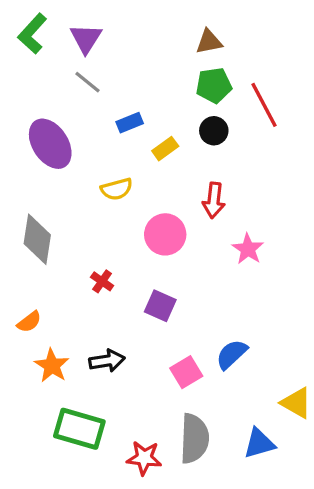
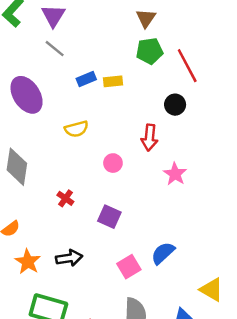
brown triangle: (209, 42) -> (146, 18), turned -45
black circle: (214, 131) -> (175, 105), moved
yellow rectangle: (165, 149) -> (113, 81), moved, turned 30
pink circle: (165, 234) -> (113, 163), size x0.6

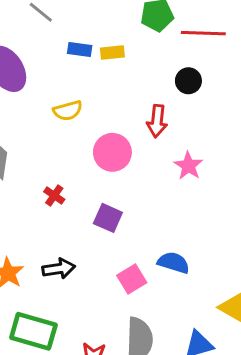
red line: (187, 66) -> (203, 33), turned -60
blue rectangle: (86, 79) -> (80, 49), turned 30
pink circle: (113, 163) -> (112, 152), size x1.6
blue semicircle: (163, 253) -> (174, 263), turned 60

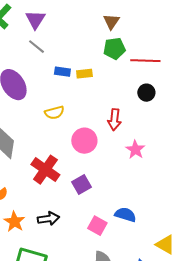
black circle: (188, 81) -> (146, 93), moved
red cross: (54, 196) -> (45, 170), size x2.0
purple square: (108, 218) -> (81, 185), turned 36
pink square: (132, 279) -> (97, 226), turned -30

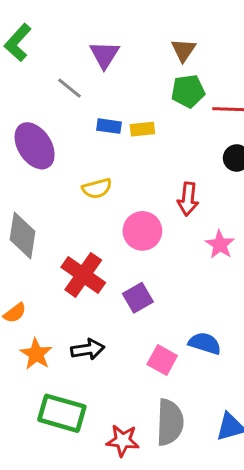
purple triangle: (35, 20) -> (104, 55), moved

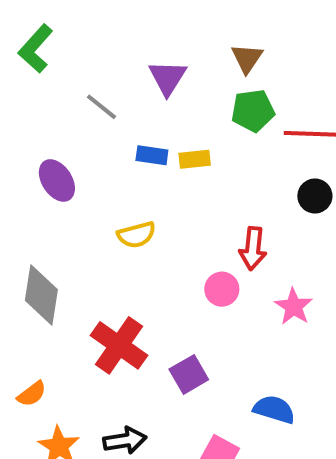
purple triangle: (104, 55) -> (167, 78), moved
purple ellipse: (35, 146) -> (57, 180), size x0.7
pink circle: (142, 231) -> (222, 289), moved, size x0.7
blue semicircle: (205, 343) -> (274, 409), moved

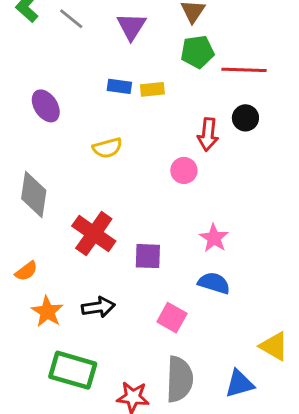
gray line: (102, 107) -> (71, 19), moved
red arrow: (253, 248) -> (208, 134), moved
pink circle: (222, 289) -> (184, 170), moved
pink star: (294, 307) -> (214, 238), moved
purple square: (189, 374) -> (148, 256), turned 32

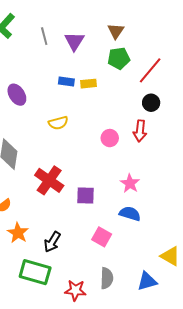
gray line: (71, 19) -> (44, 36), moved, turned 36
red line: (244, 70) -> (150, 70), turned -52
red arrow: (208, 134) -> (140, 131), moved
black arrow: (98, 307) -> (52, 242), moved, turned 130
gray semicircle: (179, 379) -> (107, 278), size x0.7

